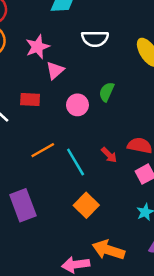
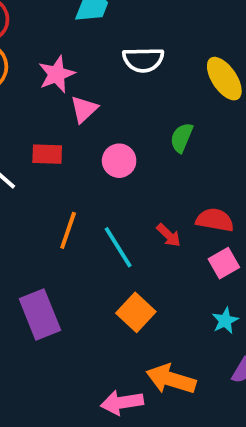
green semicircle: (107, 92) -> (182, 138), moved
orange line: (43, 150) -> (68, 230), turned -40

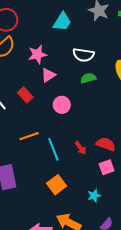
green semicircle: (182, 138) -> (88, 78), moved, turned 42
red rectangle: (47, 154) -> (25, 95), turned 35
orange line: (68, 230) -> (29, 136), turned 42
cyan star: (225, 321) -> (94, 196), moved

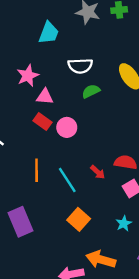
pink triangle: (48, 75) -> (45, 97), turned 49
red rectangle: (25, 95) -> (43, 121), moved
orange line: (29, 136) -> (37, 170), turned -60

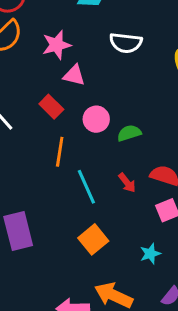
green semicircle: (91, 91) -> (129, 133), moved
red rectangle: (43, 121) -> (51, 107), moved
orange line: (37, 170) -> (60, 152), moved

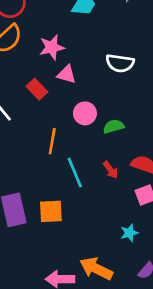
white semicircle: (126, 43) -> (120, 63), moved
red rectangle: (51, 107) -> (37, 89), moved
orange square: (93, 239) -> (51, 211), moved, turned 35

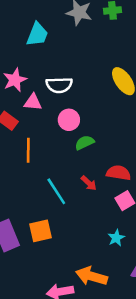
white semicircle: (120, 63) -> (59, 85), moved
pink circle: (85, 113) -> (69, 120), moved
orange line: (52, 141) -> (28, 150), moved

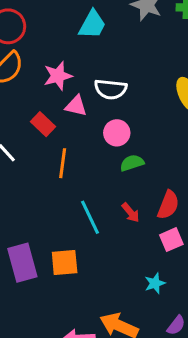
red semicircle: (119, 173) -> (168, 205), turned 95

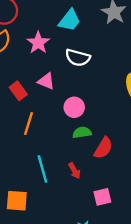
pink star: (58, 76) -> (38, 43), moved, turned -30
white semicircle: (111, 89) -> (78, 58), moved
red semicircle: (168, 205) -> (103, 148), moved

